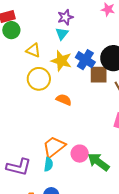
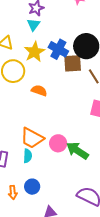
yellow star: (61, 61) -> (34, 52), turned 30
orange trapezoid: (54, 147) -> (32, 138), turned -110

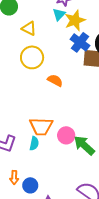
yellow star: (34, 52) -> (75, 20), moved
orange trapezoid: (32, 138) -> (41, 126), turned -35
blue circle: (32, 187) -> (30, 185), moved

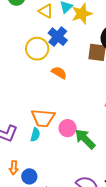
yellow triangle: (29, 28) -> (46, 11), moved
blue cross: (80, 42) -> (58, 37), moved

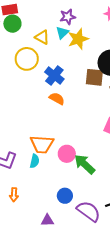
blue cross: (58, 37) -> (54, 75), moved
yellow circle: (37, 49) -> (27, 59), moved
blue circle: (29, 176) -> (65, 196), moved

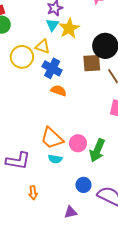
yellow triangle: (42, 37) -> (43, 47), moved
orange trapezoid: (42, 144) -> (52, 138), turned 50
cyan semicircle: (35, 161) -> (55, 159), moved, turned 96
green arrow: (85, 164) -> (97, 150), turned -100

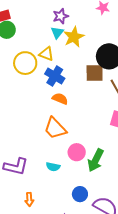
orange trapezoid: (52, 138) -> (55, 128), moved

